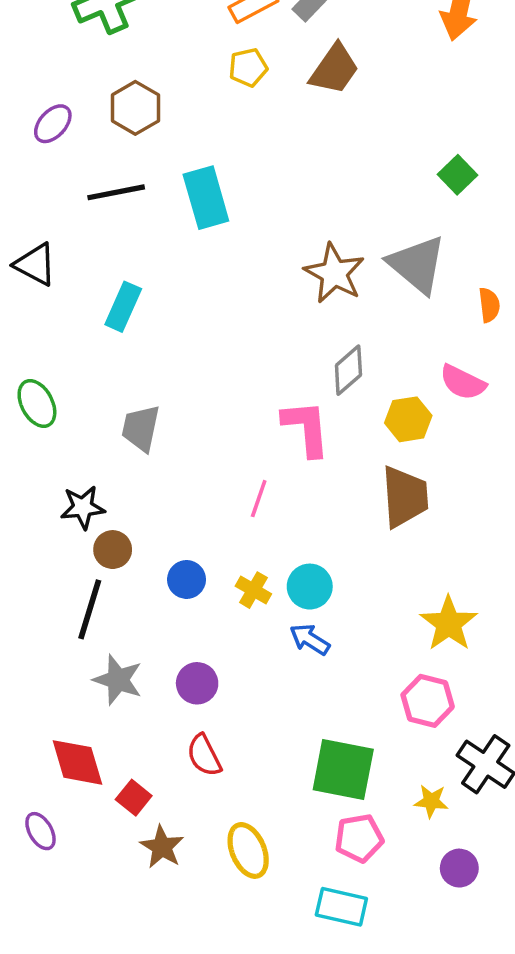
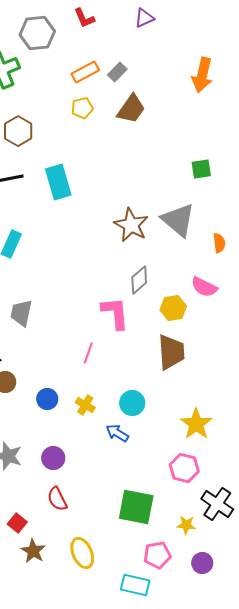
green square: (458, 175) -> (201, 169), turned 35
cyan circle: (310, 587) -> (132, 403), moved
pink pentagon: (359, 838) -> (157, 555), moved

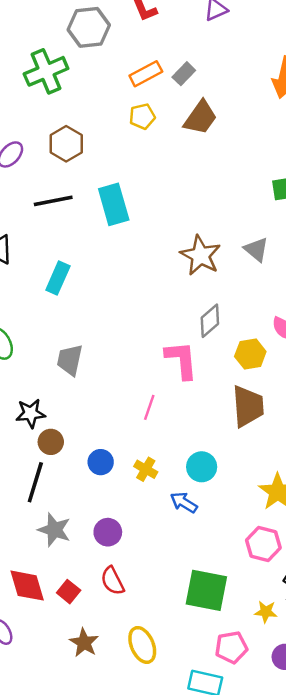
gray triangle: (178, 220) -> (256, 249), size x0.6
red square: (17, 523) -> (69, 592), moved

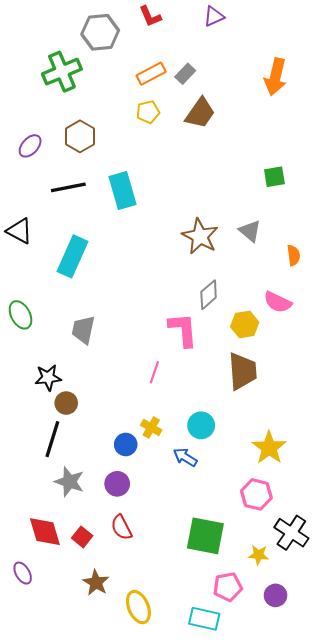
cyan rectangle: (58, 278) -> (73, 256), size x1.4
blue circle: (101, 462) -> (126, 444), moved
yellow ellipse: (142, 645) -> (138, 607), moved

